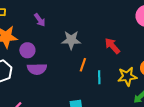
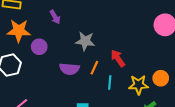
red arrow: (112, 46) -> (118, 58), moved
purple semicircle: (37, 69) -> (69, 69), moved

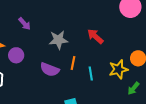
red arrow: (118, 58) -> (95, 36), moved
purple semicircle: (69, 69) -> (50, 70), turned 30

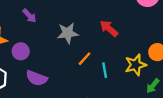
orange line: (73, 63) -> (84, 59), turned 32
purple semicircle: (50, 70) -> (37, 78), moved

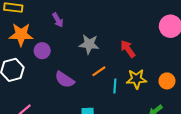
yellow star: (136, 65) -> (136, 79), moved
purple semicircle: (37, 78) -> (65, 80), moved

